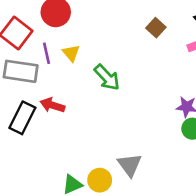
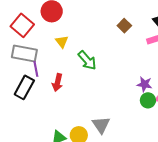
purple line: (47, 53) -> (36, 69), moved
red arrow: (52, 105) -> (57, 83), moved, turned -96

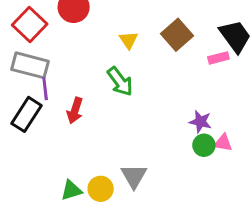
brown square: (124, 26) -> (177, 35), size x1.5
yellow triangle: (62, 42) -> (129, 40), moved

